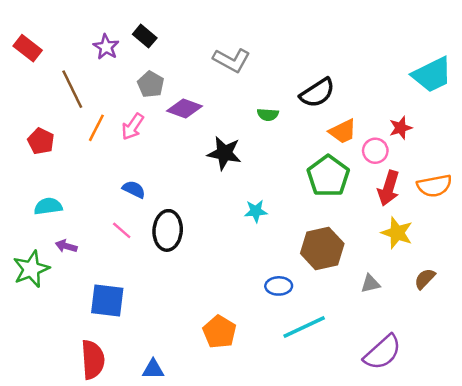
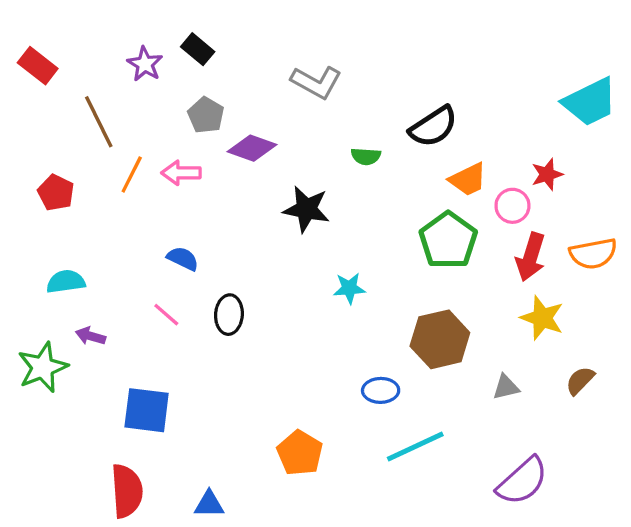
pink arrow: (133, 127) -> (181, 173), turned 56
black ellipse: (168, 230) -> (229, 315), size x0.7

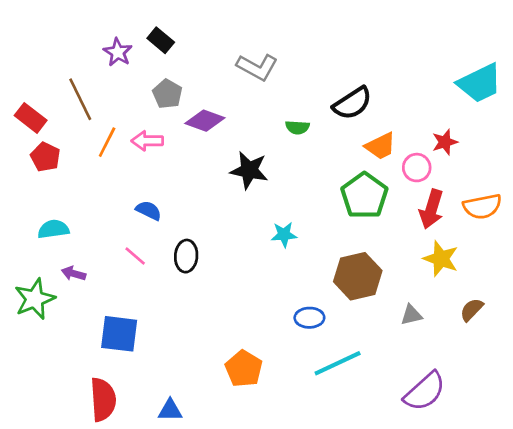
red rectangle: (38, 66) -> (31, 118), moved

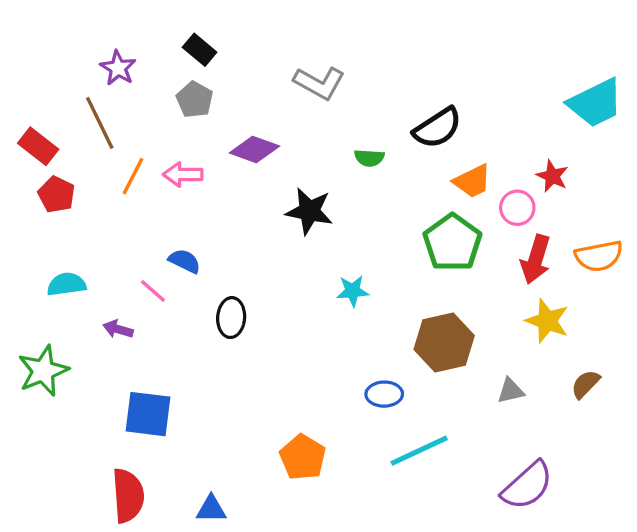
purple star: (118, 52) -> (118, 68), moved
gray pentagon: (167, 94) -> (195, 100), moved
red star: (445, 142) -> (552, 176), turned -30
pink line: (135, 256) -> (153, 291), moved
purple arrow: (74, 273) -> (118, 329), moved

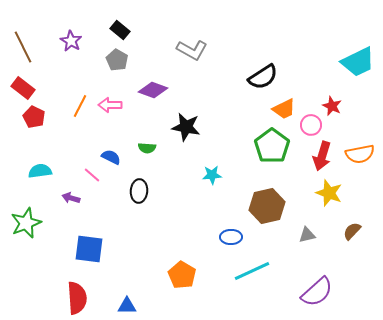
brown line: (100, 123) -> (23, 47), moved
green semicircle: (369, 158) -> (147, 148), moved

